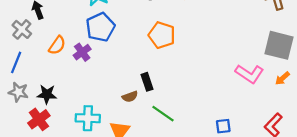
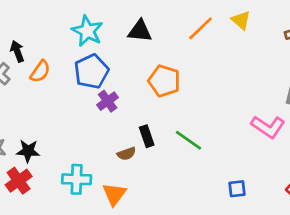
orange semicircle: (57, 45) -> (40, 71), moved
purple cross: (82, 52) -> (108, 101), moved
green line: (163, 114) -> (188, 140), moved

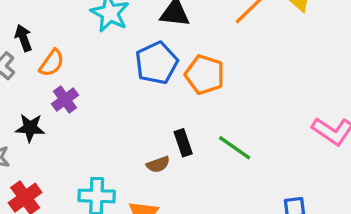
blue pentagon: (91, 71) -> (156, 63), moved
purple cross: (108, 101) -> (65, 99), moved
black star: (28, 151) -> (30, 128), moved

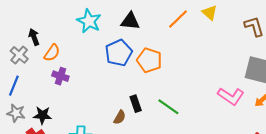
purple cross: (65, 99) -> (60, 76), turned -35
black star: (30, 128) -> (42, 115), moved
brown semicircle: (158, 164) -> (120, 117), turned -40

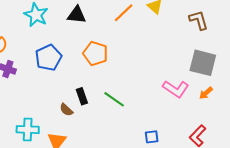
blue pentagon: (119, 53) -> (49, 58), moved
brown semicircle: (120, 117) -> (66, 110), turned 104

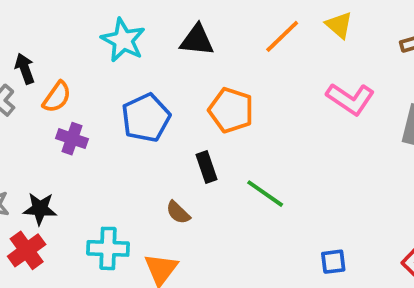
pink L-shape: (176, 89) -> (350, 99), moved
black rectangle: (82, 96) -> (206, 167), moved

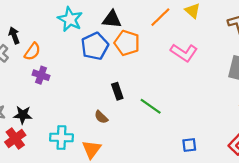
pink L-shape: (350, 99) -> (184, 53), moved
orange pentagon: (231, 110) -> (127, 43), moved
blue pentagon: (146, 118) -> (95, 46), moved

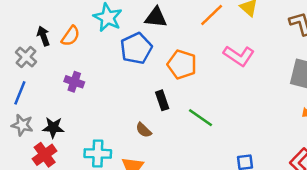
orange pentagon: (127, 43) -> (182, 64), moved
orange semicircle: (32, 52) -> (71, 36), moved

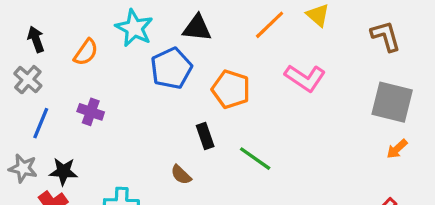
black arrow: (43, 36) -> (36, 39), moved
blue line: (20, 93) -> (41, 123), moved

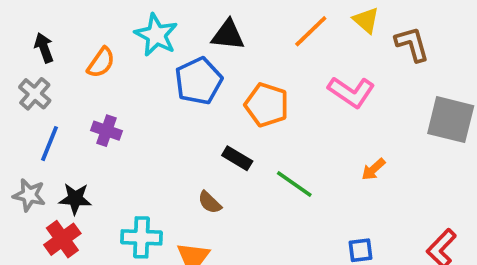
brown L-shape: (386, 36) -> (412, 44), moved
black rectangle: (205, 136) -> (237, 158), turned -40
orange arrow: (397, 149) -> (373, 169), moved

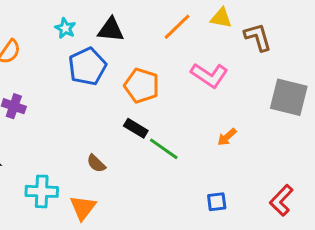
yellow triangle: (366, 20) -> (221, 18), turned -30
cyan star: (156, 35) -> (65, 28), moved, size x0.6
black rectangle: (237, 158) -> (136, 128), moved

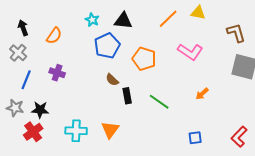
brown L-shape: (258, 37) -> (236, 33), moved
black rectangle: (136, 128) -> (127, 96), moved, turned 49
brown semicircle: (96, 164) -> (112, 80), moved
orange triangle: (83, 208) -> (110, 130), moved

